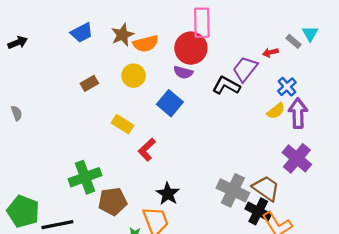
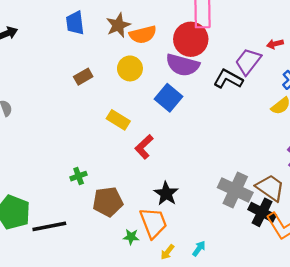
blue trapezoid: (82, 33) -> (75, 23), turned 110
purple semicircle: (183, 72) -> (183, 65), size x1.6
green cross: (85, 177) -> (79, 176), size x0.5

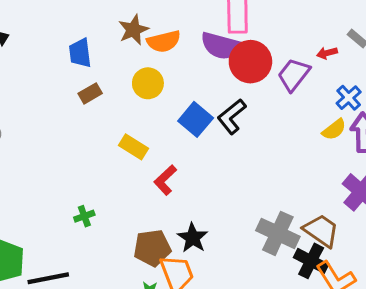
blue trapezoid: (75, 23) -> (80, 53), moved
red circle: (191, 39) -> (250, 62), moved
purple semicircle: (183, 65) -> (222, 46), moved
black L-shape: (228, 79) -> (232, 116), moved, turned -68
brown pentagon: (108, 202) -> (152, 248), moved

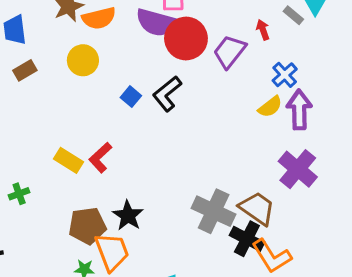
red arrow: (327, 53) -> (263, 30), turned 84
blue square: (196, 119) -> (131, 97), size x0.6
yellow rectangle: (133, 147) -> (68, 160), moved

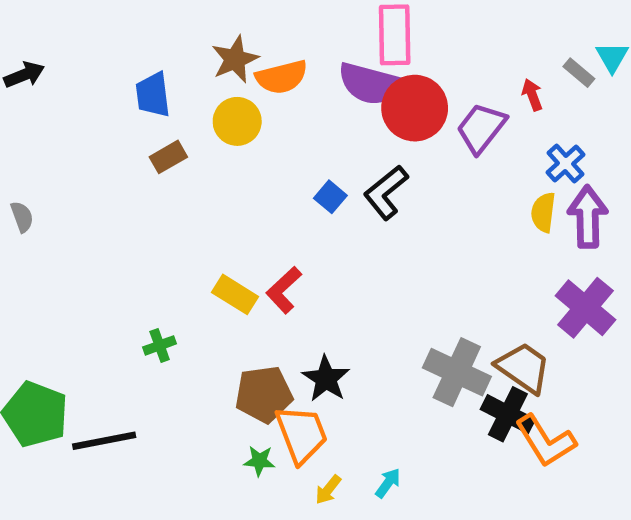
yellow circle: (83, 60) -> (237, 121), moved
yellow semicircle: (270, 107) -> (543, 212), turned 135

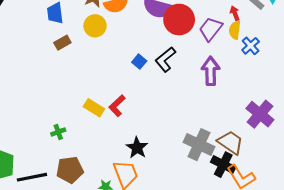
yellow semicircle: (543, 212) -> (235, 30), moved
purple arrow: (588, 217) -> (211, 71), moved
brown pentagon: (264, 394) -> (70, 170), moved

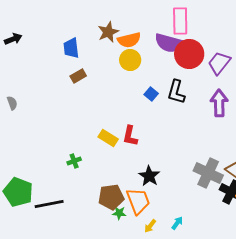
yellow circle: (95, 26) -> (130, 60), moved
black L-shape: (165, 59) -> (176, 92), turned -35
red L-shape: (117, 106) -> (130, 136), turned -35
brown pentagon: (70, 170) -> (111, 197), moved

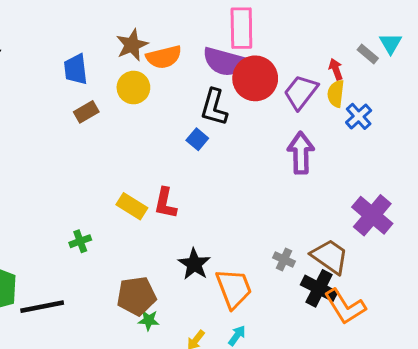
yellow circle: (130, 60) -> (133, 88), moved
black L-shape: (176, 92) -> (214, 107), moved
gray cross: (208, 173) -> (284, 259), size x0.5
orange trapezoid: (138, 201) -> (234, 288), moved

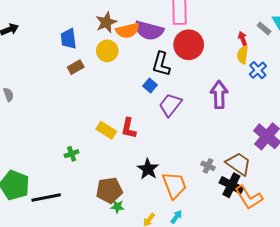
purple semicircle: (225, 62) -> (149, 30), moved
purple trapezoid: (301, 92) -> (170, 105), moved

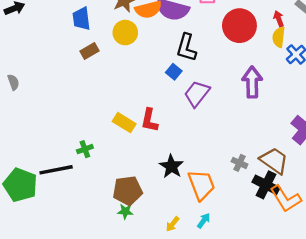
red circle: (189, 45) -> (239, 26), moved
black line: (46, 197) -> (56, 170), moved
green star: (117, 207) -> (125, 211), moved

